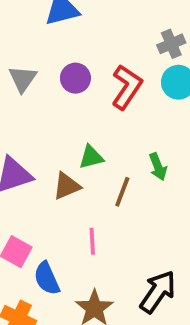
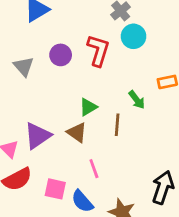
brown triangle: (67, 186) -> (77, 132), turned -45
pink line: (92, 241) -> (94, 169), moved

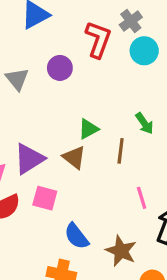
red L-shape: (98, 50) -> (98, 39), moved
pink line: (94, 169) -> (142, 198), moved
pink square: (55, 189) -> (45, 198), moved

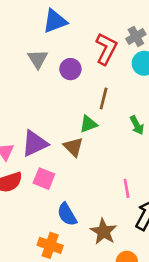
gray triangle: (17, 79) -> (38, 59), moved
brown line: (121, 151) -> (104, 99), moved

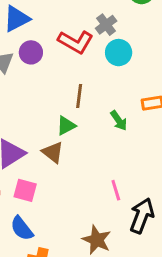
red L-shape: (106, 49) -> (76, 42), turned 100
purple circle: (70, 69) -> (31, 52), moved
blue semicircle: (67, 214) -> (22, 228), moved

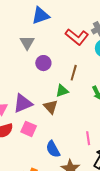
purple circle: (31, 52) -> (43, 63), moved
blue semicircle: (22, 228) -> (53, 149), moved

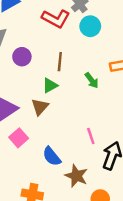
brown triangle: (51, 107) -> (40, 107), turned 35
pink square: (29, 129) -> (19, 138), turned 35

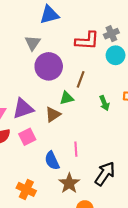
red L-shape: (56, 19) -> (87, 41), turned -40
purple circle: (22, 57) -> (49, 66), size x1.6
pink line: (91, 136) -> (76, 149), moved

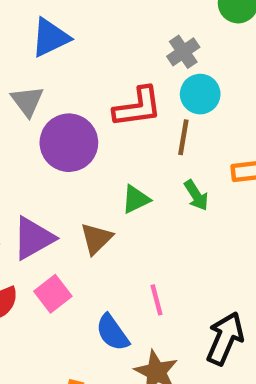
red L-shape: (87, 41) -> (138, 107), moved
brown line: (81, 79) -> (183, 137), moved
green triangle: (67, 98) -> (136, 199), moved

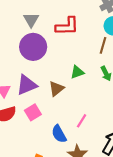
red L-shape: (138, 107) -> (67, 26), moved
purple circle: (69, 143) -> (33, 47), moved
pink line: (156, 300) -> (82, 121), turned 40

